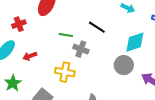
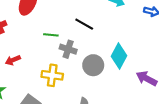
cyan diamond: (135, 42) -> (119, 56), moved, turned -40
gray circle: (124, 65) -> (93, 65), moved

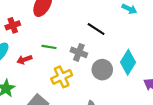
green line: (51, 35) -> (49, 47), moved
yellow cross: (52, 75) -> (62, 77), turned -36

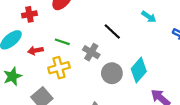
yellow cross: (62, 77) -> (59, 68), moved

